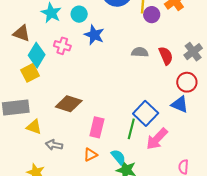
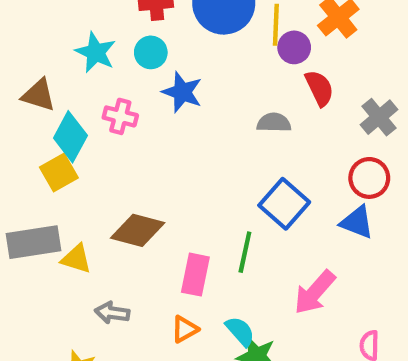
red semicircle: (166, 56) -> (319, 88), moved
blue square: (146, 113) -> (284, 204), moved
yellow triangle: (34, 127) -> (76, 259), moved
green line: (131, 129) -> (245, 252), moved

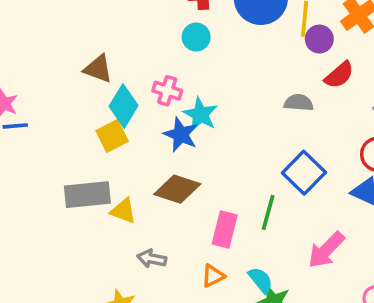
cyan star: (96, 52) -> (200, 114), moved
red semicircle: (319, 88) -> (339, 75), turned 72
blue star: (182, 92) -> (181, 134), moved

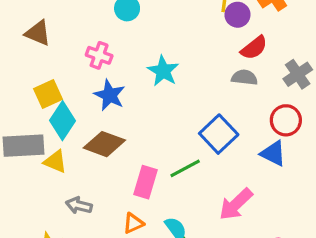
gray semicircle: (299, 103) -> (244, 77), moved
cyan diamond: (124, 106) -> (62, 121), moved
cyan star: (200, 114) -> (163, 71), moved
green line: (268, 212) -> (185, 168), turned 44

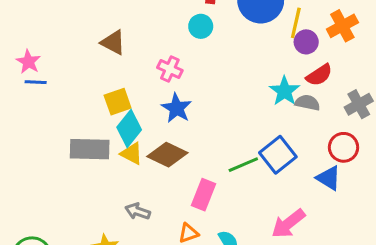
cyan star: (163, 71) -> (284, 91), moved
yellow triangle: (55, 162) -> (132, 153), moved
green line: (185, 168) -> (243, 165), moved

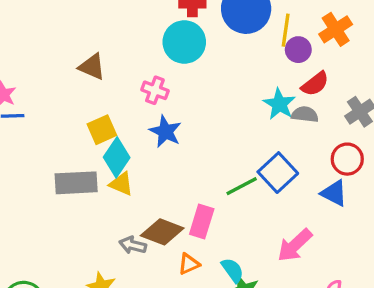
cyan circle: (201, 26) -> (184, 42), size x1.6
brown diamond: (167, 155) -> (162, 232), moved

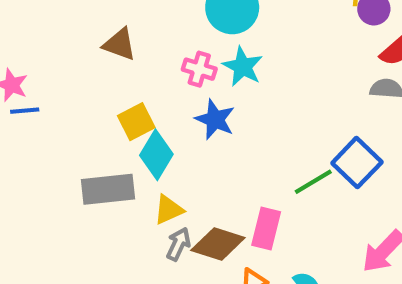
cyan star: (279, 104) -> (243, 67), moved
yellow triangle: (121, 184) -> (168, 210), moved, turned -44
gray arrow: (133, 245) -> (178, 244), moved, turned 104

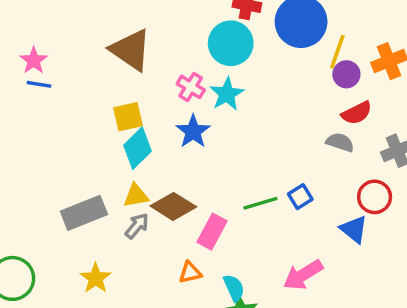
brown triangle: (120, 44) -> (131, 50), size x1.5
blue square: (357, 163) -> (300, 197), size x0.6
gray rectangle: (108, 189) -> (84, 213), moved, turned -30
brown diamond: (218, 244) -> (173, 206), moved

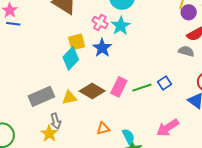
yellow square: (128, 117) -> (77, 42), moved
yellow triangle: (136, 196) -> (69, 98), moved
gray arrow: (137, 226) -> (56, 121), moved, turned 126
pink rectangle: (212, 232) -> (119, 87), moved

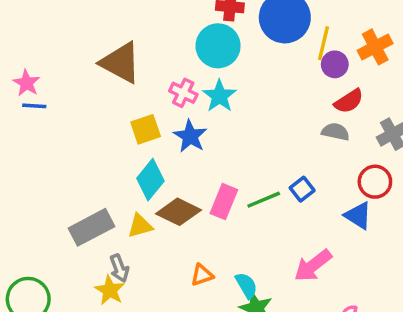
cyan diamond: (71, 58) -> (150, 180), moved

